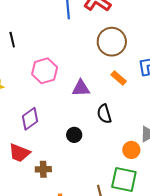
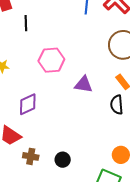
black semicircle: (104, 114) -> (117, 105), moved
black circle: (74, 135) -> (63, 160), moved

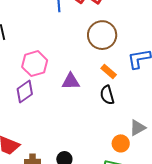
purple diamond: (28, 104) -> (25, 91), moved

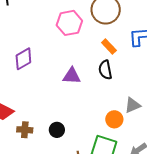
pink hexagon: (35, 64) -> (69, 23), moved
purple triangle: (71, 81) -> (72, 76), moved

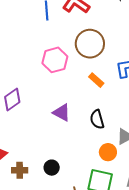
black semicircle: (105, 70) -> (97, 119), moved
purple triangle: (72, 76) -> (62, 112), turned 30

